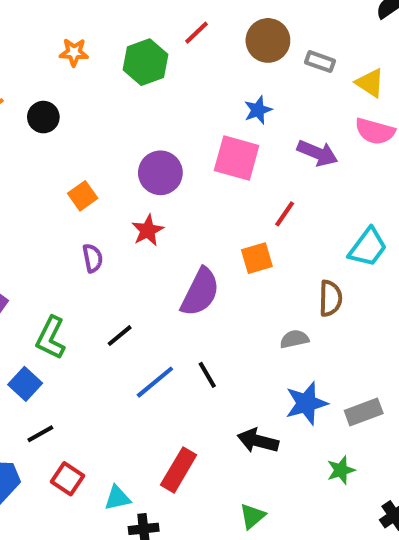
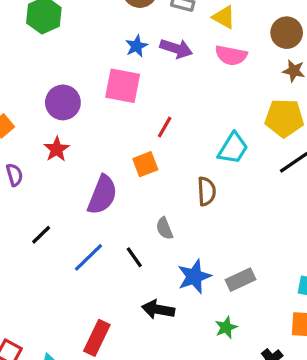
purple arrow: (317, 153) -> (176, 49), moved
gray semicircle: (294, 339) -> (164, 228), moved, turned -95
black line: (207, 375) -> (134, 257), moved
blue line: (155, 382) -> (88, 257), moved

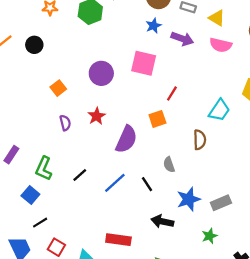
blue star: (137, 46) -> (154, 26), moved
red star: (57, 149) -> (97, 116), moved
black line: (41, 235) -> (80, 175), moved
red rectangle: (97, 338) -> (118, 240), turned 70

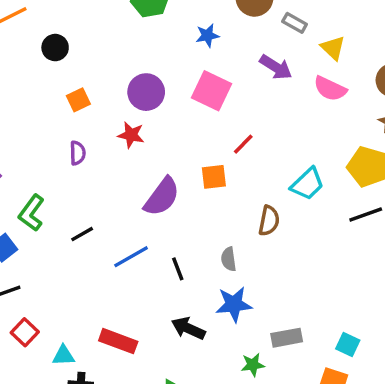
blue star: (154, 26) -> (207, 35), moved
black circle: (34, 45) -> (55, 48), moved
red star: (97, 116) -> (131, 135), moved, turned 30
gray semicircle: (169, 165) -> (229, 259), moved
gray rectangle: (221, 203) -> (287, 338), moved

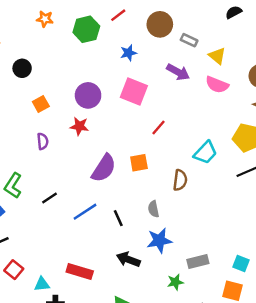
orange square: (214, 177) -> (139, 163), moved

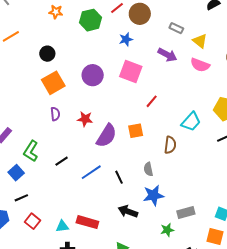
brown circle: (160, 24) -> (140, 14), moved
black circle: (22, 68) -> (47, 54), moved
orange square: (41, 104) -> (53, 83), size x1.6
red star: (79, 126) -> (85, 119), moved
cyan triangle: (42, 284) -> (62, 226), moved

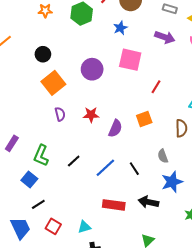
purple semicircle: (106, 136) -> (115, 128), size x0.7
red rectangle: (87, 222) -> (114, 205), moved

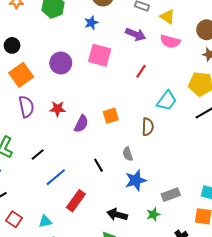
red line: (156, 87) -> (141, 71), moved
purple semicircle: (60, 114) -> (26, 107), size x1.5
blue line: (105, 168) -> (56, 177), moved
black arrow: (148, 202) -> (117, 215), moved
red rectangle: (114, 205) -> (76, 201), turned -65

